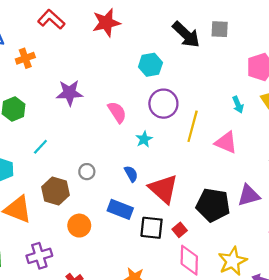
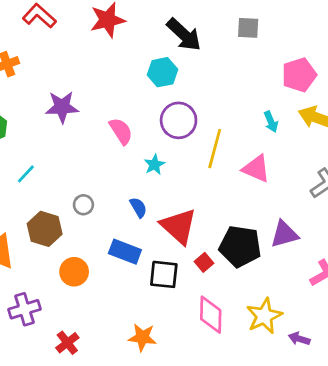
black arrow: (186, 35) -> (184, 35), moved
red square: (180, 230) -> (204, 262), moved

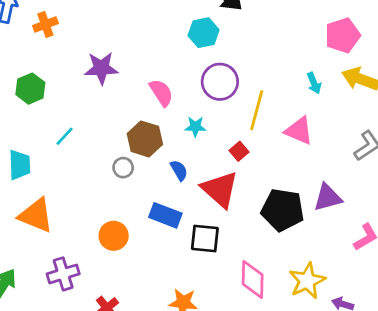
cyan star: (154, 165) -> (195, 127), turned 30
brown hexagon: (45, 229) -> (145, 139), moved
red square: (204, 262) -> (239, 151), moved

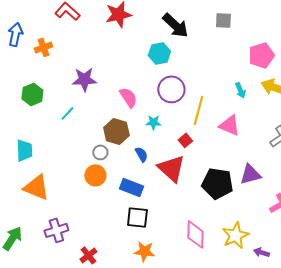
cyan line: (64, 136) -> (67, 113), moved
orange circle: (114, 236) -> (95, 175), moved
black square: (205, 238) -> (137, 217), moved

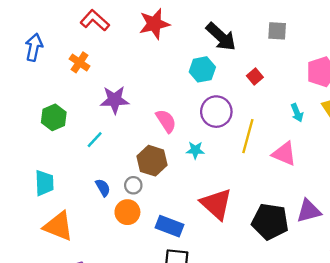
orange cross: (43, 47) -> (80, 62), moved, turned -36
red square: (185, 140) -> (255, 76), moved
blue semicircle: (141, 154) -> (103, 188), moved

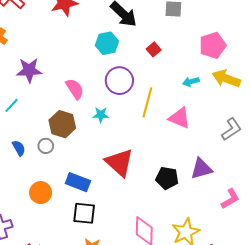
cyan arrow: (297, 113) -> (191, 82), turned 98
orange circle: (127, 212) -> (41, 193), moved
black pentagon: (270, 221) -> (167, 178), size x0.7

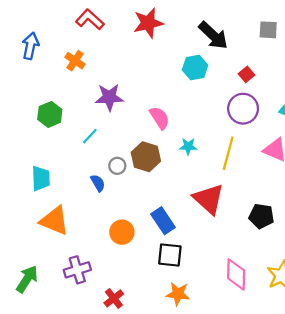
purple circle: (119, 81) -> (243, 109), moved
yellow line: (147, 102) -> (228, 153), moved
gray circle: (46, 146) -> (117, 166), moved
blue rectangle: (78, 182) -> (163, 221), turned 35

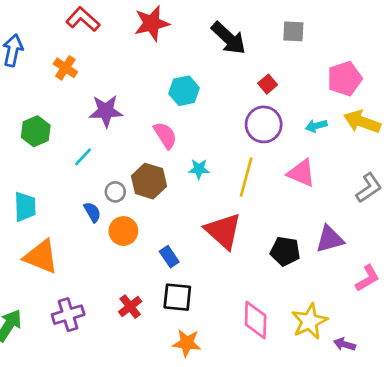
cyan hexagon: (195, 68) -> (184, 91), moved
blue rectangle: (163, 221) -> (169, 257), size x0.7
orange circle: (122, 232) -> (123, 231), moved
red cross: (114, 298) -> (130, 307), moved

